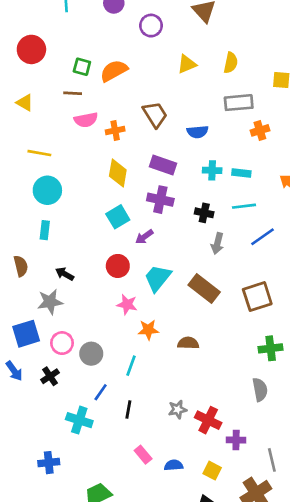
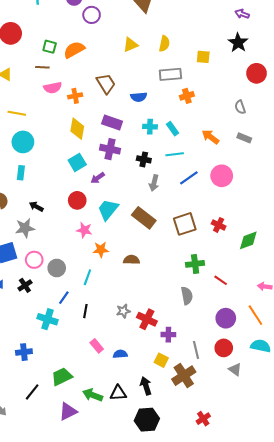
purple circle: (151, 26) -> (92, 15), moved
cyan rectangle: (241, 173) -> (172, 129), turned 48
yellow square: (212, 471) -> (161, 360), moved

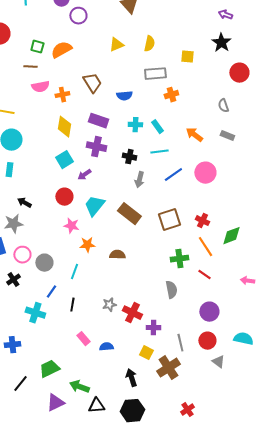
orange line: (255, 315) -> (205, 247), moved
black triangle: (118, 393) -> (96, 406), moved

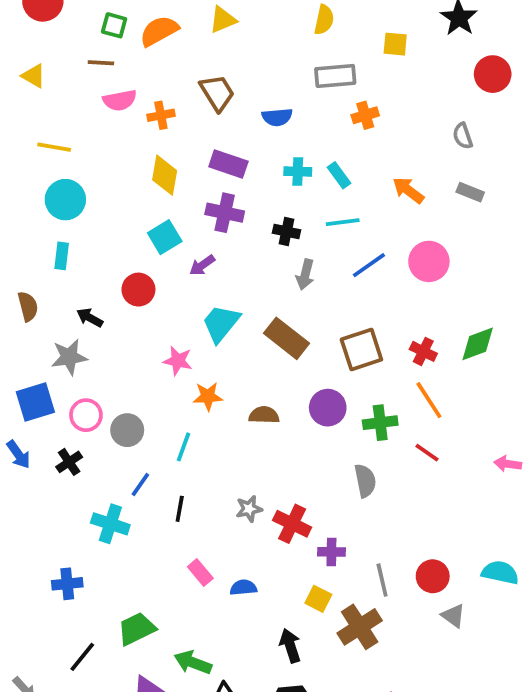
yellow triangle: (116, 45) -> (223, 20), moved
red circle: (64, 197) -> (138, 290), moved
green diamond: (231, 236) -> (478, 344), moved
purple circle: (209, 312) -> (328, 408), moved

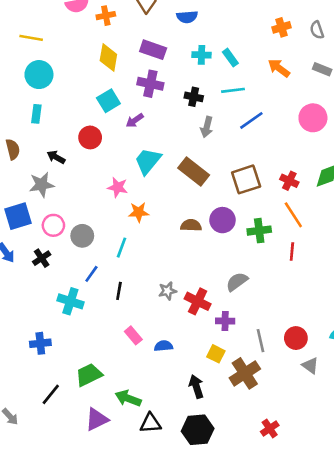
orange cross: (365, 115) -> (281, 27), moved
pink circle: (429, 261) -> (313, 118), moved
brown semicircle: (264, 415) -> (191, 225), moved
red line: (427, 453) -> (292, 252), turned 60
gray semicircle: (365, 481) -> (237, 282), moved, turned -115

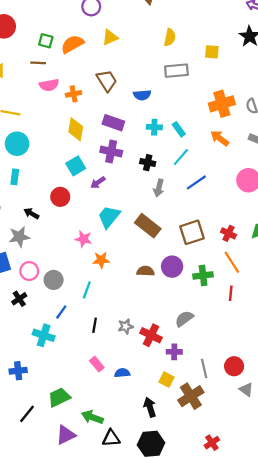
orange cross: (281, 27) -> (222, 104), size x1.6
cyan line: (233, 90) -> (181, 157), turned -42
black line: (119, 291) -> (95, 325), moved

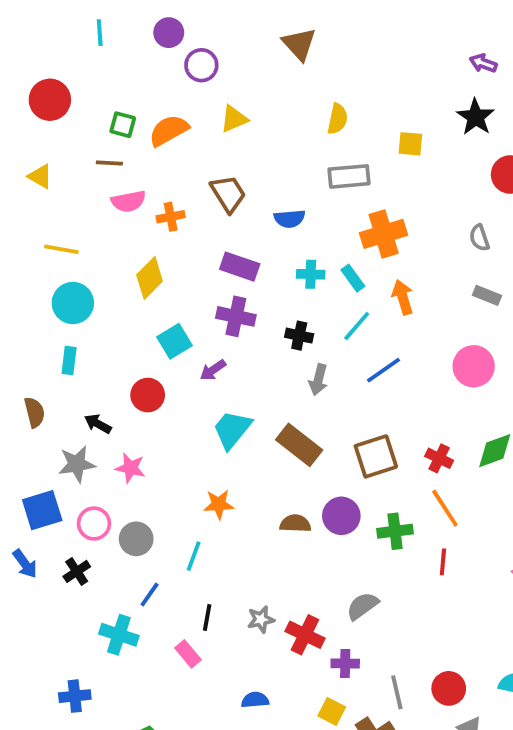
orange cross: (222, 104) -> (384, 234), moved
yellow diamond: (76, 129) -> (150, 278), moved, turned 35
orange arrow: (220, 138) -> (403, 297), moved, turned 36
pink star: (83, 239) -> (130, 468), moved
pink rectangle: (97, 364) -> (188, 654), moved

